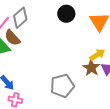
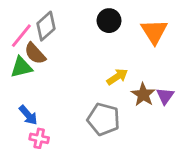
yellow arrow: (97, 55) -> (117, 77), moved
gray pentagon: (62, 86) -> (104, 119), turned 30

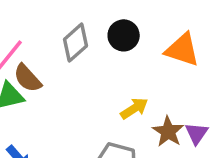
gray diamond: (46, 26) -> (75, 43), moved
orange triangle: (154, 32) -> (182, 50), turned -40

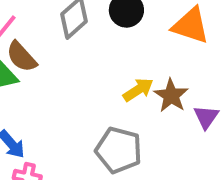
brown star: (168, 132) -> (171, 96), moved

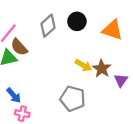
yellow arrow: (138, 90) -> (83, 65), turned 63

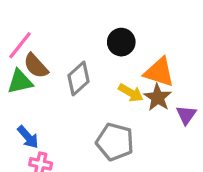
black circle: (77, 21) -> (121, 42), moved
gray diamond: (48, 26) -> (79, 78), moved
orange triangle: (112, 30) -> (159, 72), moved

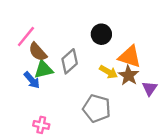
green triangle: (20, 82) -> (44, 70), moved
blue arrow: (28, 137) -> (32, 80), moved

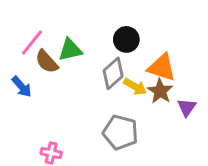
gray diamond: (70, 61) -> (113, 73), moved
green triangle: (44, 70) -> (70, 50), moved
blue arrow: (32, 80) -> (22, 87), moved

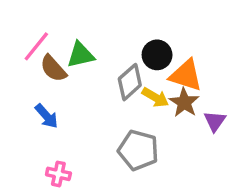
black circle: (126, 39) -> (157, 55), moved
blue arrow: (22, 87) -> (46, 116), moved

